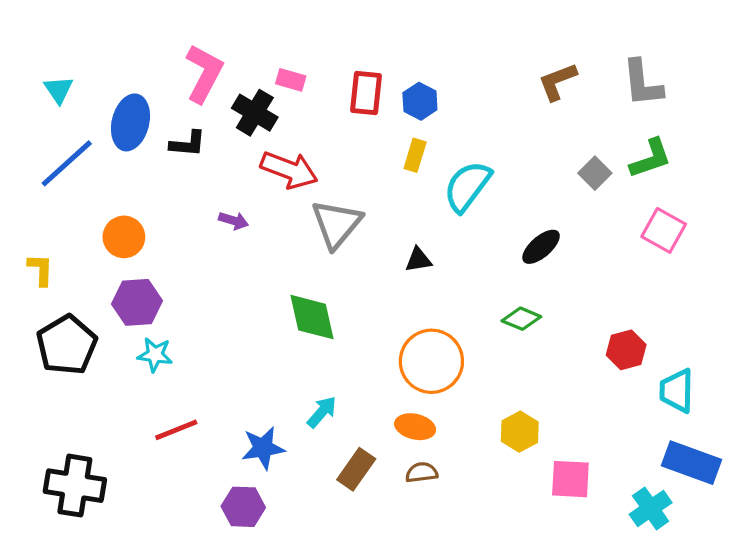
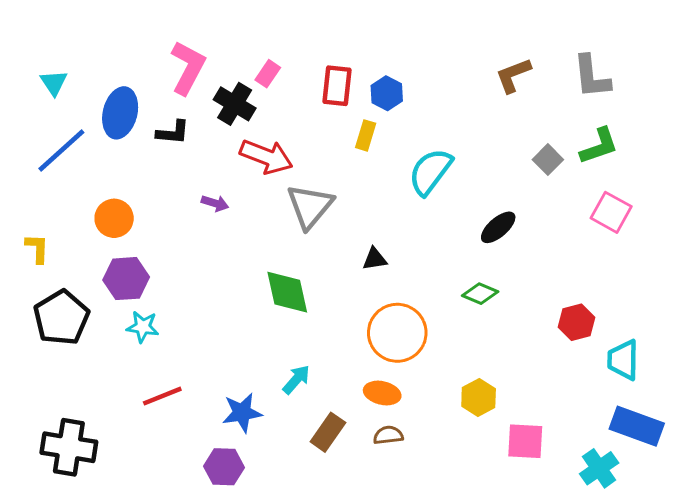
pink rectangle: (291, 80) -> (268, 74), turned -72
yellow rectangle: (415, 155) -> (366, 135), moved
black triangle: (418, 260) -> (375, 259), moved

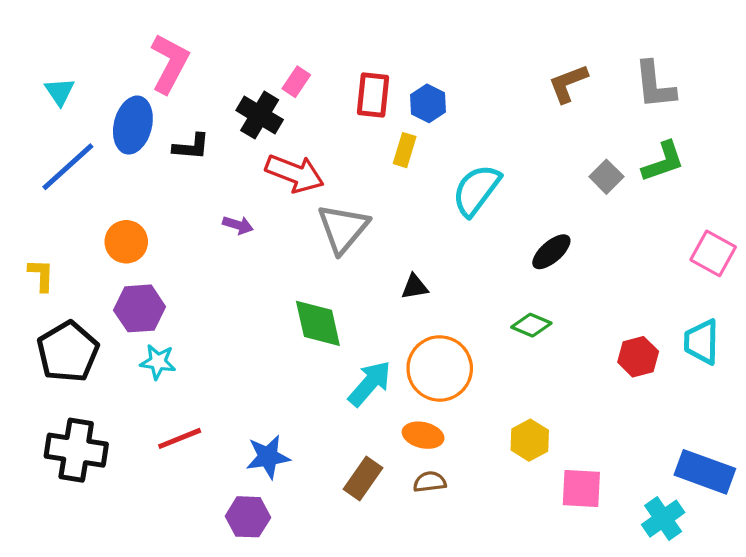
pink L-shape: (188, 68) -> (170, 63), moved
pink square: (611, 212) -> (713, 253), moved
cyan trapezoid: (623, 360) -> (701, 342), moved
cyan arrow: (296, 379) -> (370, 383), moved, size x1.4
black cross: (69, 447) -> (76, 450), moved

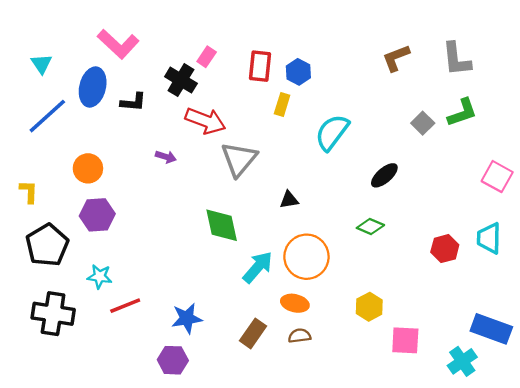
pink L-shape: (170, 63) -> (118, 44), turned 105
cyan star: (158, 362) -> (100, 276), moved

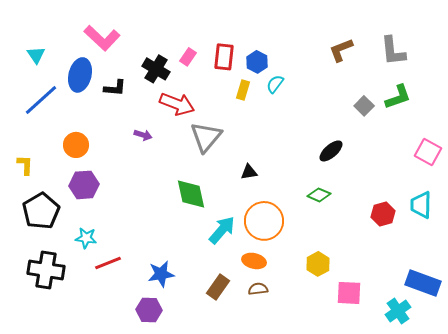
pink rectangle: (207, 57) -> (188, 57), moved
cyan semicircle: (332, 132) -> (275, 84), moved, size x0.6

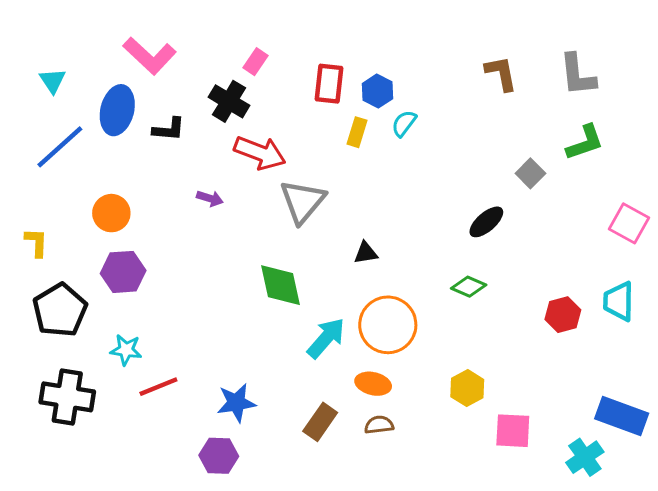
brown L-shape: (341, 50) -> (501, 73), turned 100
pink rectangle: (188, 57) -> (255, 62), moved
gray square: (364, 106) -> (530, 173), moved

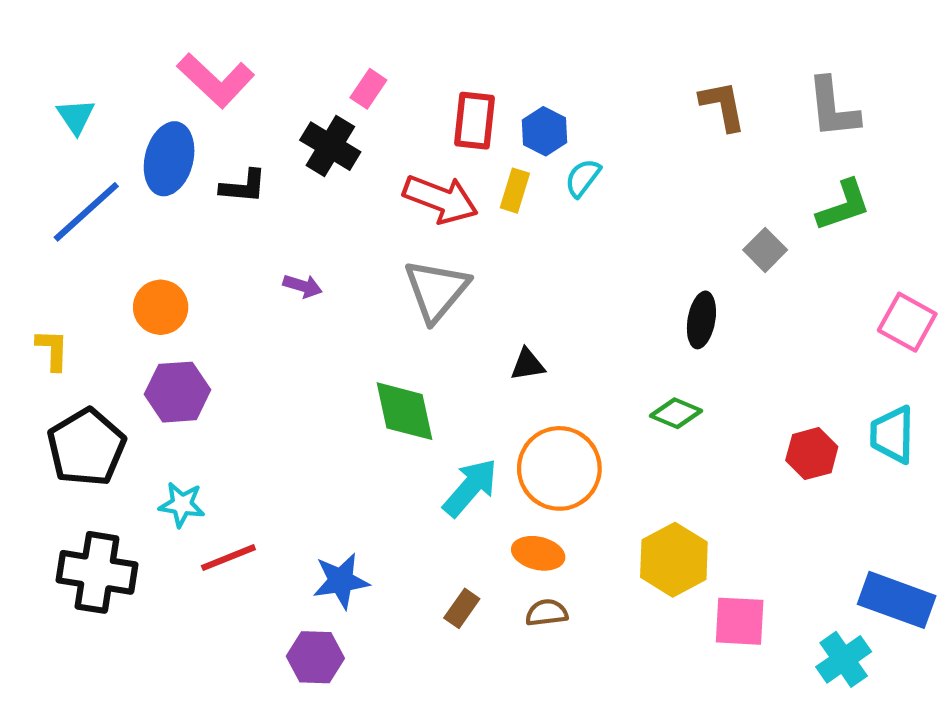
red arrow: (260, 153) -> (441, 199), moved
black ellipse: (486, 222) -> (701, 320), turned -39
yellow hexagon: (467, 388) -> (674, 560), size x1.4
brown rectangle: (320, 422) -> (462, 608), size x0.7

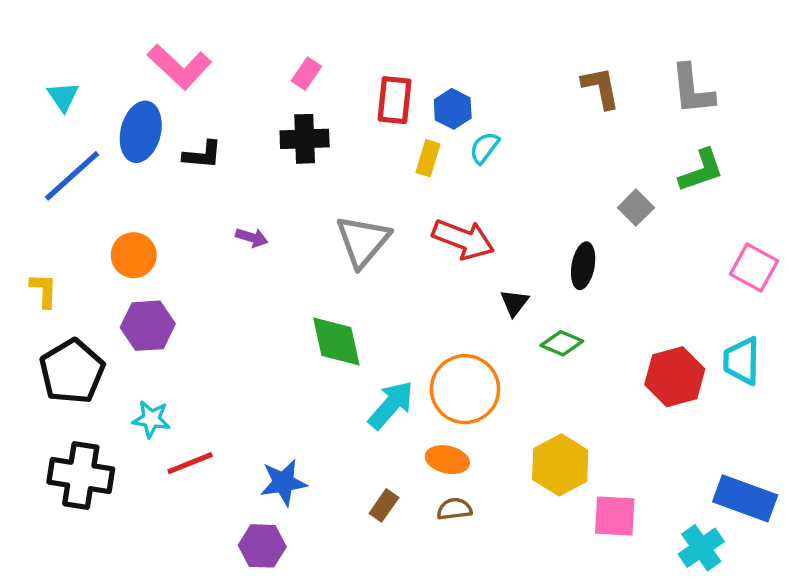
black cross: (330, 146) -> (305, 139), moved, turned -33
red arrow: (441, 199) -> (463, 239), moved
black triangle: (528, 365) -> (514, 303), moved, turned -44
red hexagon: (812, 454) -> (675, 377), size x1.4

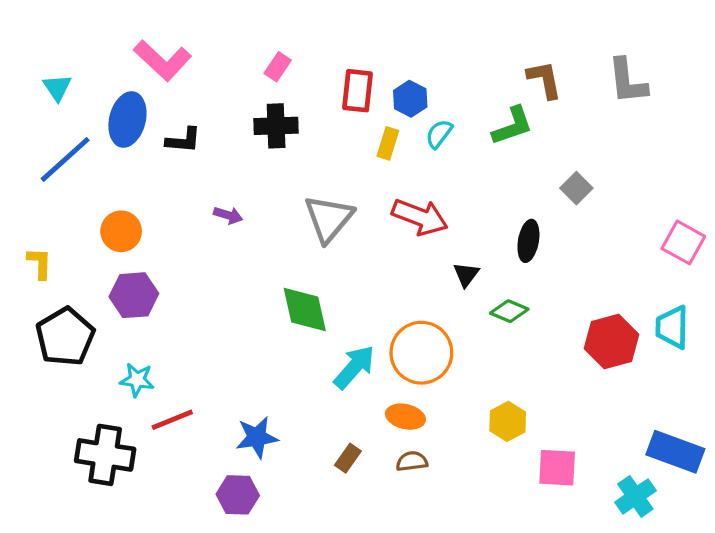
green L-shape: (701, 171) -> (512, 126), moved
yellow hexagon: (560, 465) -> (508, 421), size x0.7
black cross: (81, 475) -> (105, 455), moved

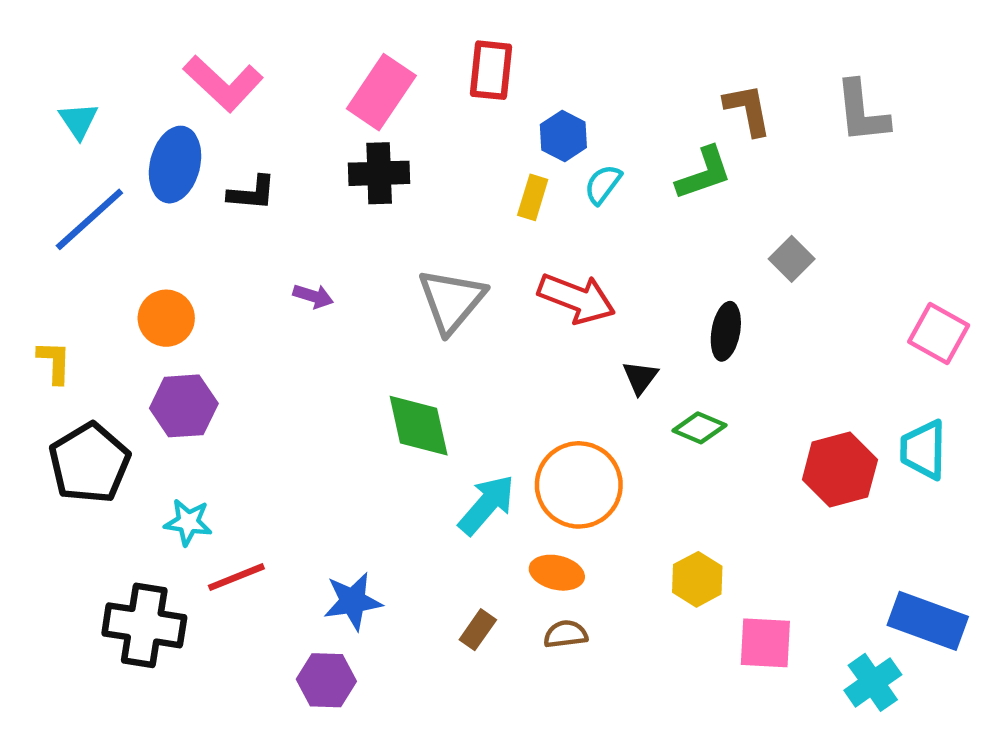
pink rectangle: (278, 67) -> (381, 92), size x1.8
red rectangle: (358, 91) -> (491, 70), moved

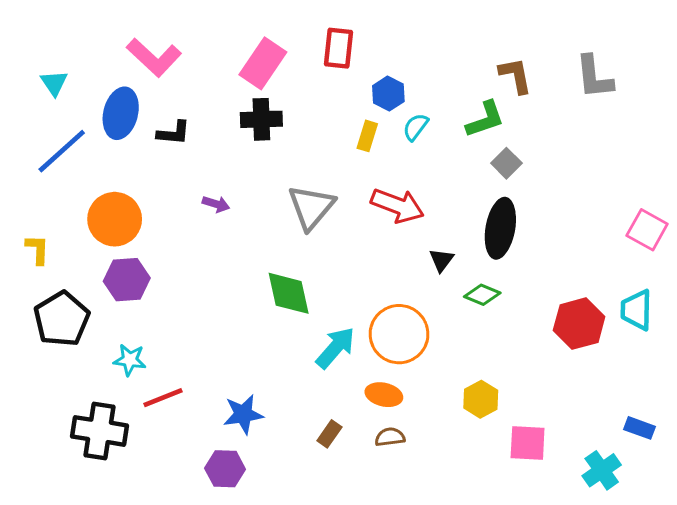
gray square: (792, 259) -> (506, 163), moved
orange circle: (166, 318) -> (115, 219), size x1.4
black ellipse: (726, 331) -> (500, 228), size x1.5
blue rectangle: (928, 621) -> (640, 428), size x0.6

